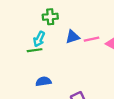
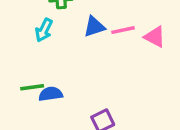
green line: (35, 50) -> (32, 87), moved

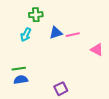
pink triangle: (155, 37) -> (97, 50), moved
blue semicircle: (51, 94) -> (21, 80), moved

